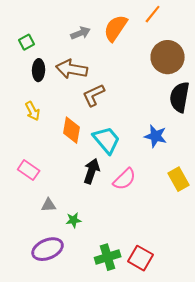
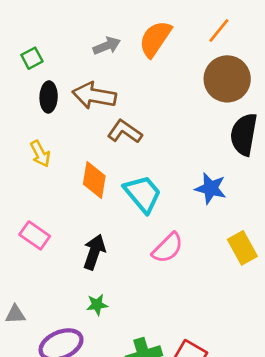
orange line: (153, 14) -> (219, 30), moved
brown L-shape: (94, 95) -> (125, 132), turned 60
black arrow: (92, 171) -> (94, 252), moved
gray triangle: (49, 205) -> (15, 314), moved

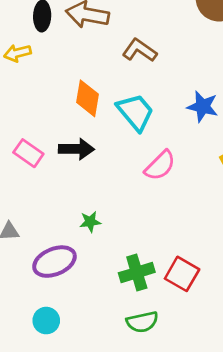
brown L-shape: (125, 132) -> (140, 50), moved
yellow arrow: (40, 154) -> (17, 53), moved, turned 104
black arrow: (94, 252) -> (76, 149), moved, turned 72

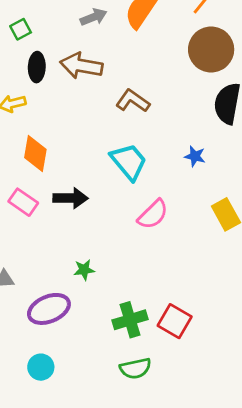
orange diamond: (87, 98) -> (35, 154), moved
blue star: (203, 107) -> (195, 156), size x0.7

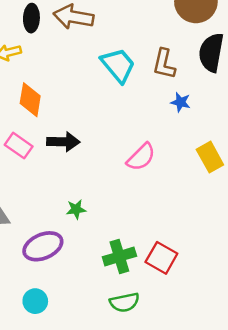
brown L-shape: (133, 101) -> (164, 64), moved, turned -112
cyan trapezoid: (129, 162) -> (118, 65), moved

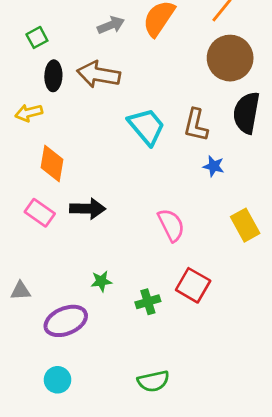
pink semicircle: (141, 157) -> (171, 225), turned -72
green cross: (119, 256) -> (148, 302), moved, size x0.7
red square: (161, 258) -> (193, 285), moved

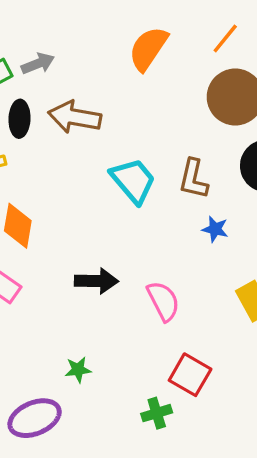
gray arrow: (111, 25) -> (38, 64), moved
black arrow: (88, 209) -> (96, 281), moved
green cross: (148, 302) -> (157, 413), moved

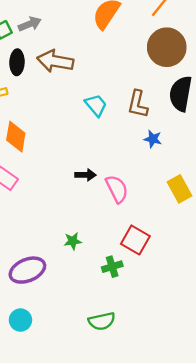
cyan trapezoid: (133, 181) -> (96, 105), size x0.7
black arrow: (96, 281) -> (85, 175), moved, size x0.7
green star: (78, 370) -> (73, 241), moved

